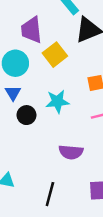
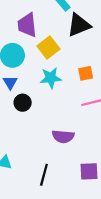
cyan star: (57, 101) -> (51, 78), moved

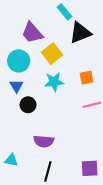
purple trapezoid: (27, 25) -> (32, 33), turned -35
purple semicircle: (63, 136) -> (44, 141), moved

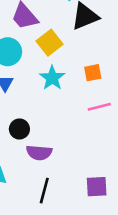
cyan star: (54, 82) -> (52, 78), turned -30
black circle: (28, 105) -> (19, 129), moved

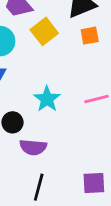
orange square: (93, 73) -> (90, 36), moved
cyan star: (52, 78) -> (47, 99), moved

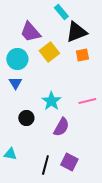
purple semicircle: (33, 147) -> (61, 127), moved, turned -66
purple square: (94, 183) -> (69, 162), moved, turned 30

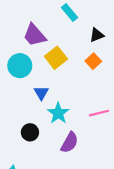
black triangle: (76, 32) -> (97, 35), moved, size x0.6
orange square: (82, 55) -> (93, 61), turned -32
blue triangle: (15, 83) -> (41, 93), moved

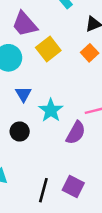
blue triangle: (41, 93) -> (23, 94), moved
purple semicircle: (70, 142) -> (76, 133), moved

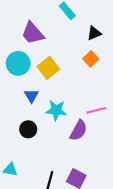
yellow square: (48, 49) -> (48, 68), moved
cyan star: (51, 110) -> (56, 110), turned -30

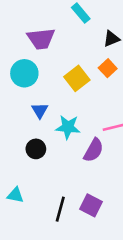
purple trapezoid: (33, 33) -> (41, 39), turned -55
yellow square: (48, 68) -> (77, 78), moved

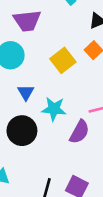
black circle: (36, 149) -> (22, 131), size x1.5

